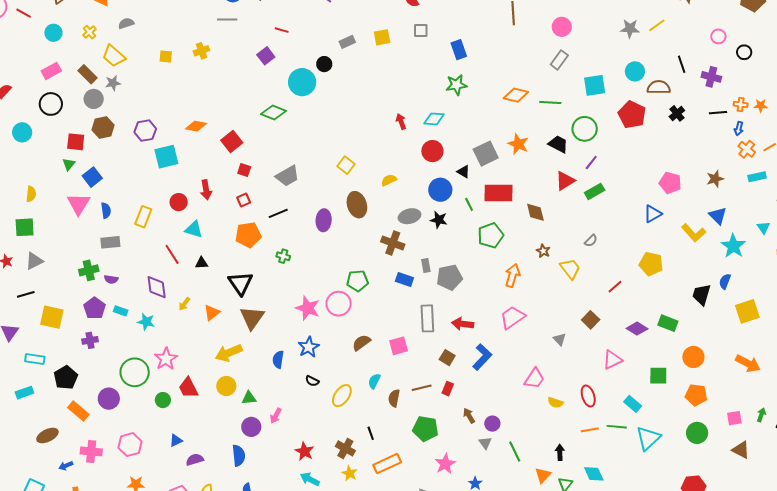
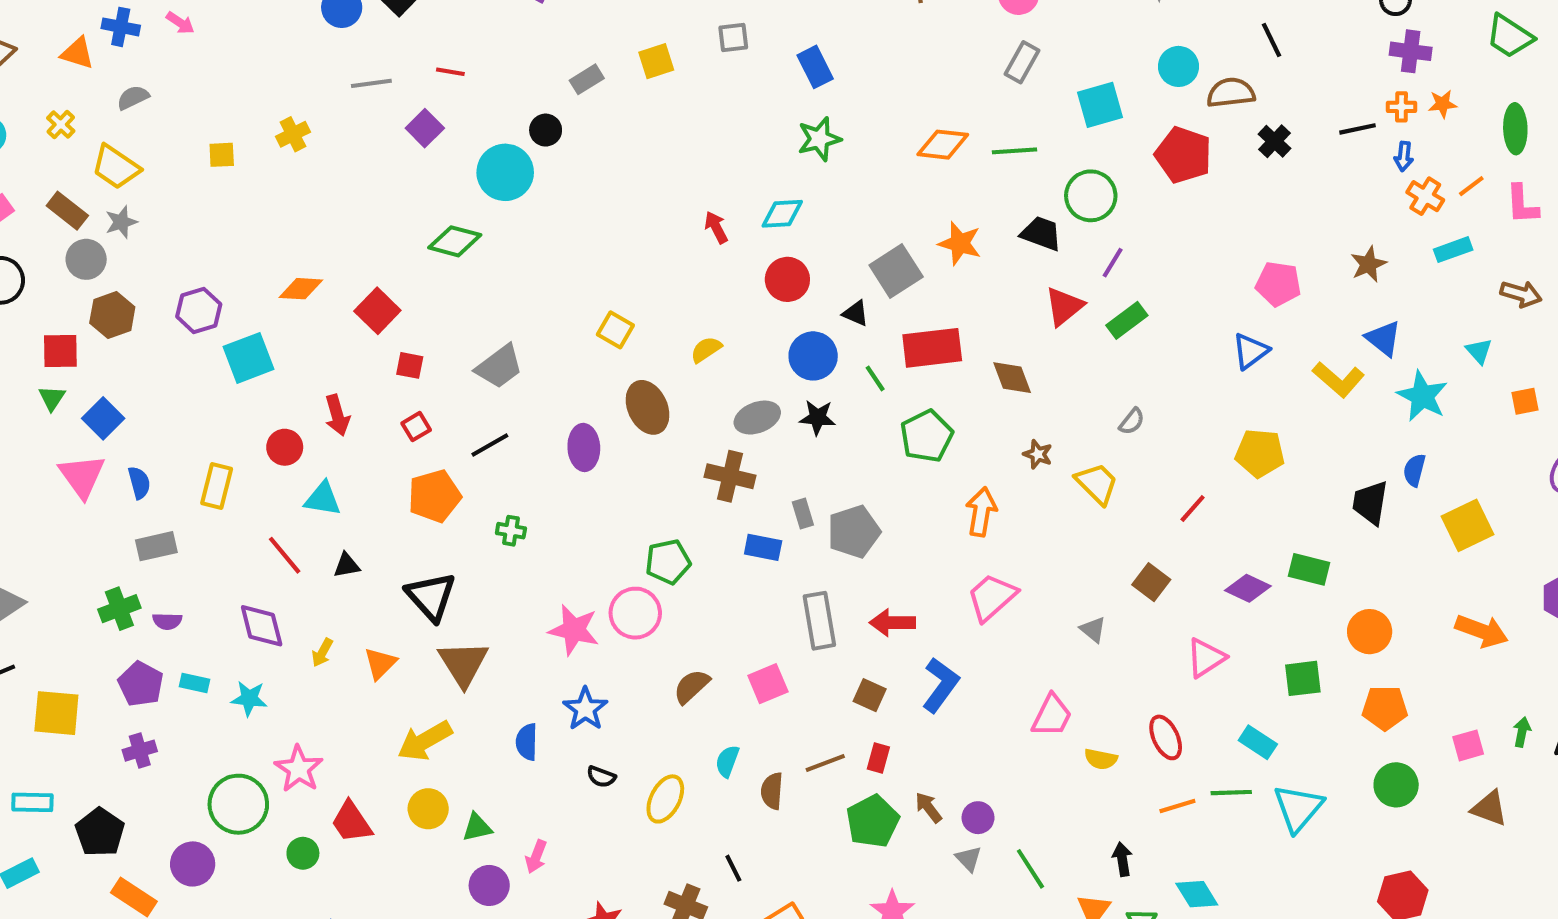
gray line: (227, 20) -> (371, 83), moved
purple cross: (711, 77) -> (1411, 51), moved
green pentagon: (426, 429) -> (873, 821), moved, turned -30

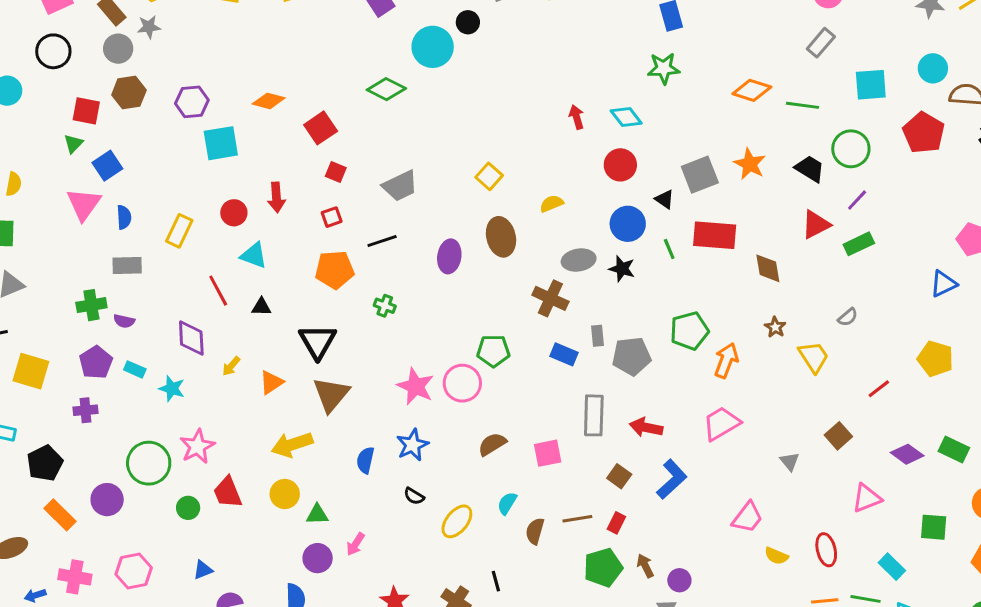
cyan diamond: (782, 214) -> (626, 117), turned 44
green pentagon: (927, 436) -> (689, 331), moved

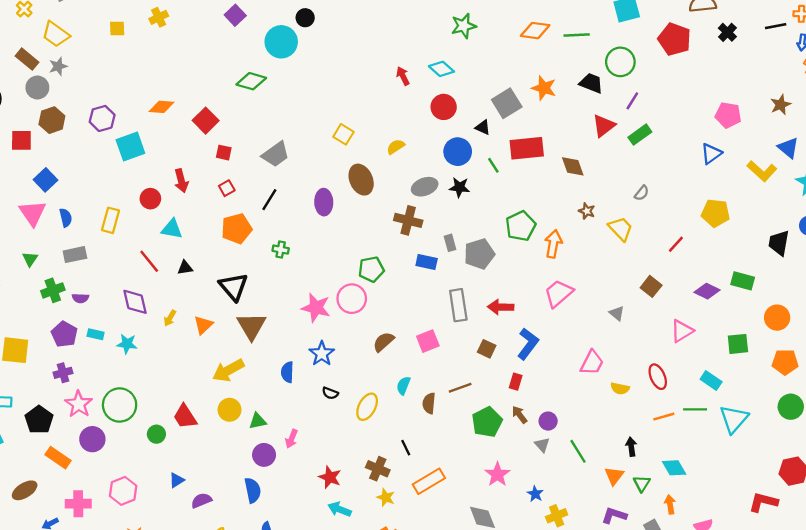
green triangle: (73, 144) -> (30, 259), moved
black line: (382, 241) -> (269, 200), turned -30
pink star: (197, 446) -> (79, 404), moved
red rectangle: (616, 523) -> (516, 382), moved

